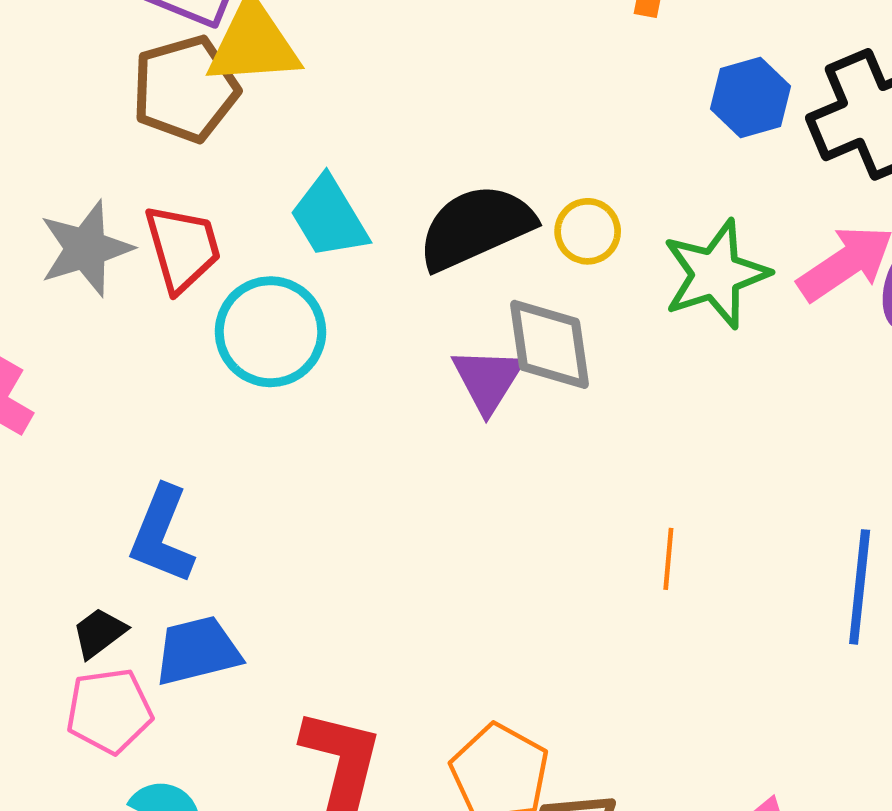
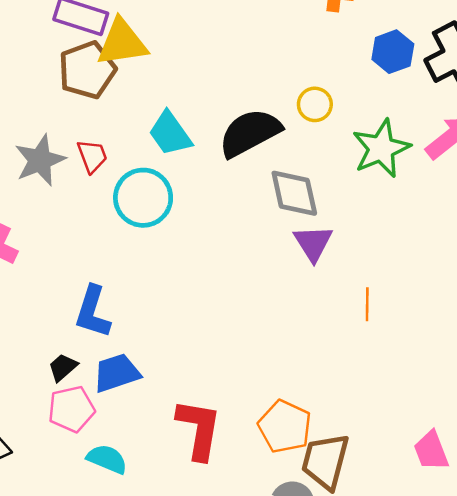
yellow circle: (588, 231) -> (315, 104), moved
red trapezoid: (183, 248) -> (92, 156), size x0.7
purple triangle: (488, 380) -> (313, 243), moved

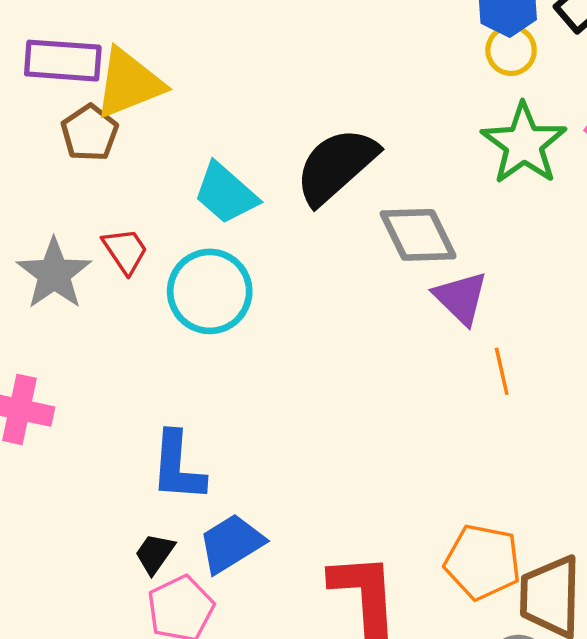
brown pentagon: (87, 70) -> (90, 133), size x0.7
yellow circle: (315, 104) -> (511, 50), moved
orange line: (367, 304) -> (502, 371), moved

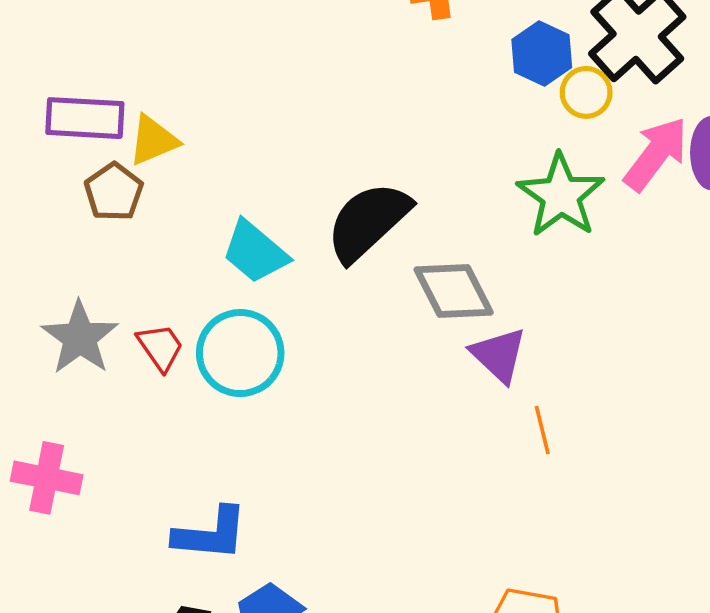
yellow circle: (511, 50) -> (586, 92), moved
yellow triangle: (129, 83) -> (153, 140), size x0.7
red trapezoid: (125, 251) -> (160, 347), moved
blue L-shape: (178, 467) -> (210, 534), turned -88

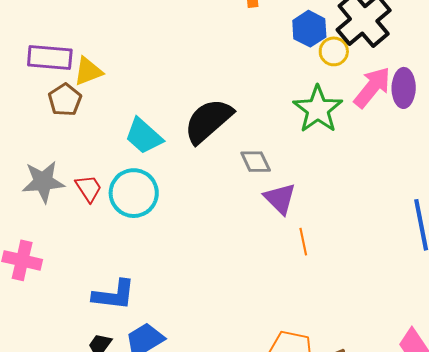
gray diamond: (454, 291) -> (256, 162), size x0.7
gray star: (80, 338) -> (43, 182), turned 30

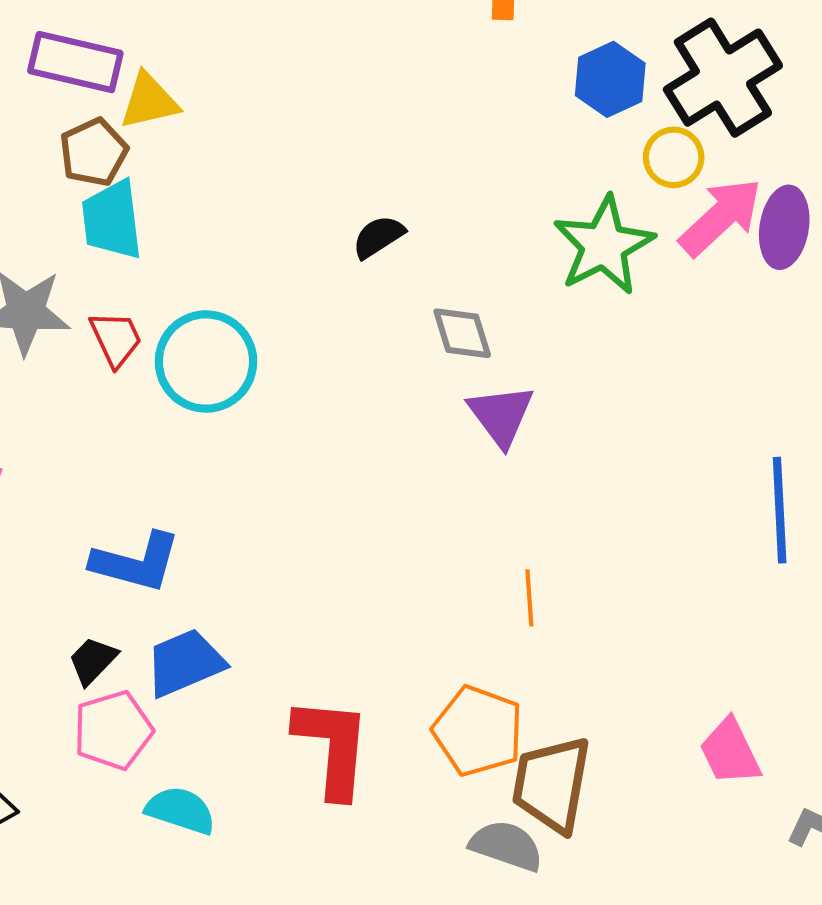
yellow circle: (334, 51) -> (674, 157), moved
black semicircle: (208, 121) -> (378, 237), size x0.5
cyan trapezoid: (144, 136) -> (112, 220), moved, turned 33
orange line: (303, 242) -> (529, 598), moved

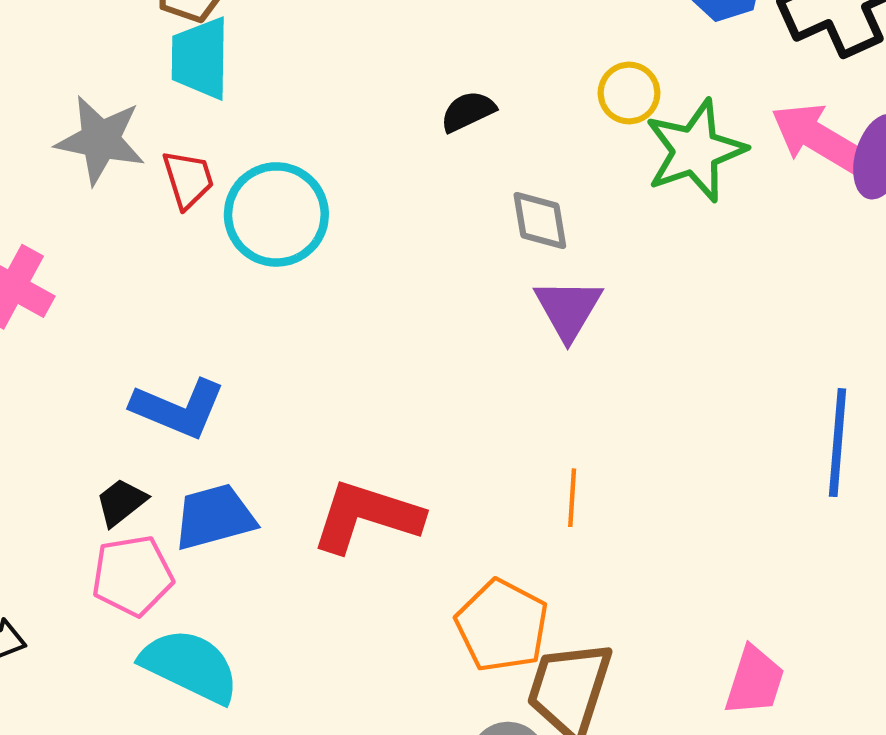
yellow circle: (674, 157) -> (629, 93), moved
pink arrow: (721, 217) -> (818, 138), turned -114
red L-shape: (332, 747) -> (367, 516), moved, turned -85
pink trapezoid: (730, 752) -> (755, 681), turned -144
cyan semicircle: (181, 810) -> (190, 666), size x1.4

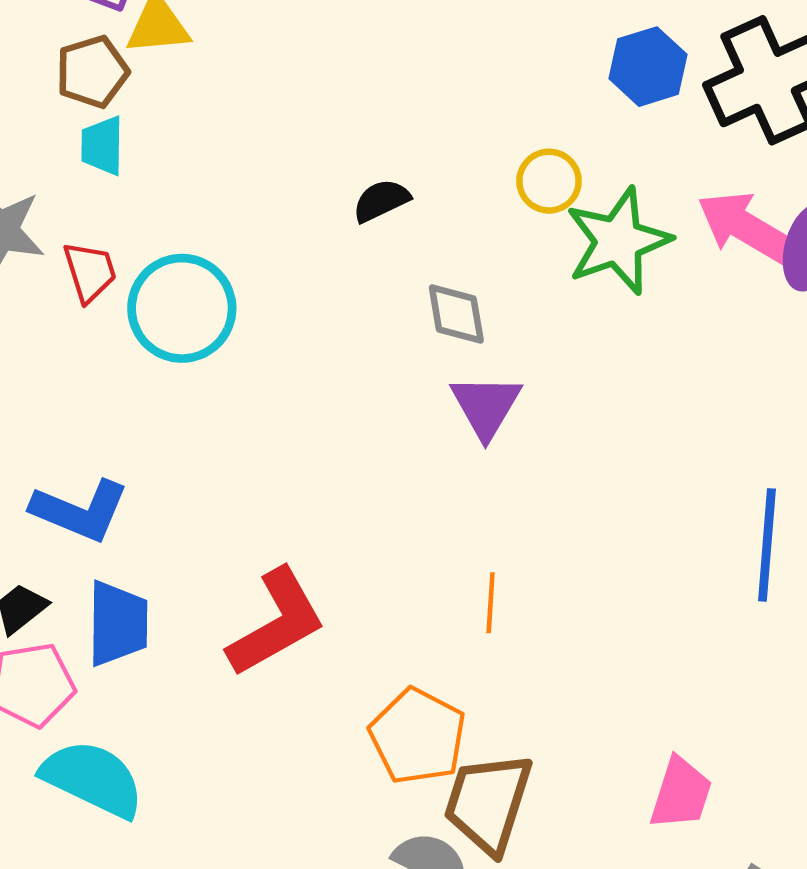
cyan trapezoid: (200, 58) -> (102, 146), size x0.7
red L-shape: (367, 516) -> (276, 623), turned 133
blue trapezoid: (214, 517) -> (118, 624), turned 106

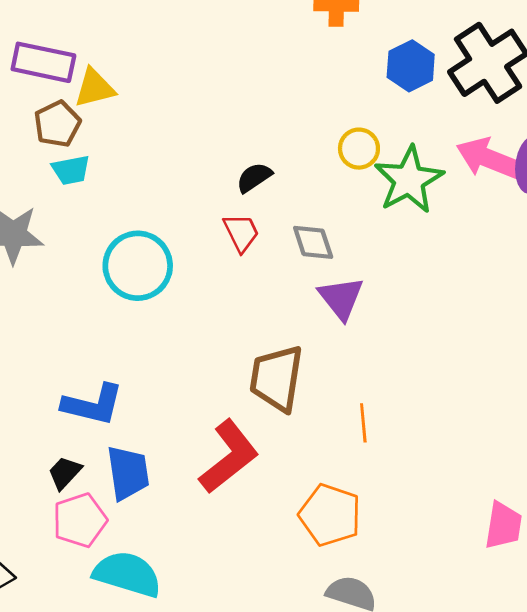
cyan trapezoid: (102, 146) -> (71, 170), turned -93
red trapezoid: (90, 272) -> (241, 233), moved
brown trapezoid: (488, 803) -> (277, 378), moved

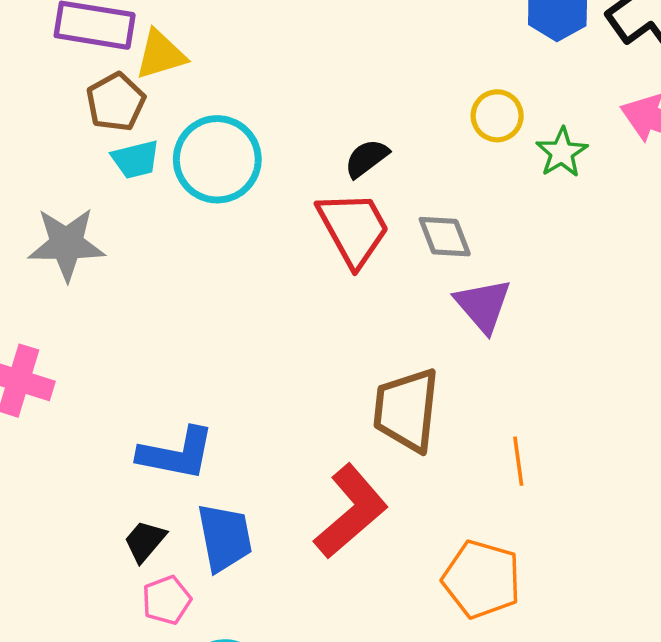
green star: (409, 180) -> (562, 152), size x0.6
red trapezoid: (241, 233) -> (353, 228), size x1.6
cyan circle: (138, 266) -> (217, 159), moved
pink pentagon: (80, 520) -> (167, 600), size x0.7

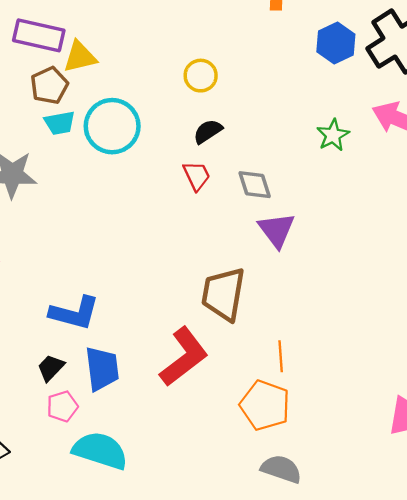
yellow circle: (497, 116) -> (201, 76), moved
red trapezoid: (353, 228) -> (197, 176), size x0.6
orange line: (518, 461) -> (281, 356), moved

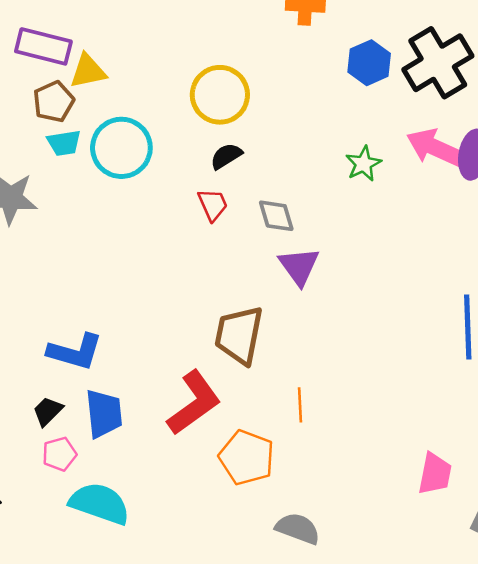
yellow circle: (201, 76) -> (220, 95), size x1.6
orange pentagon: (265, 405) -> (247, 458), moved

